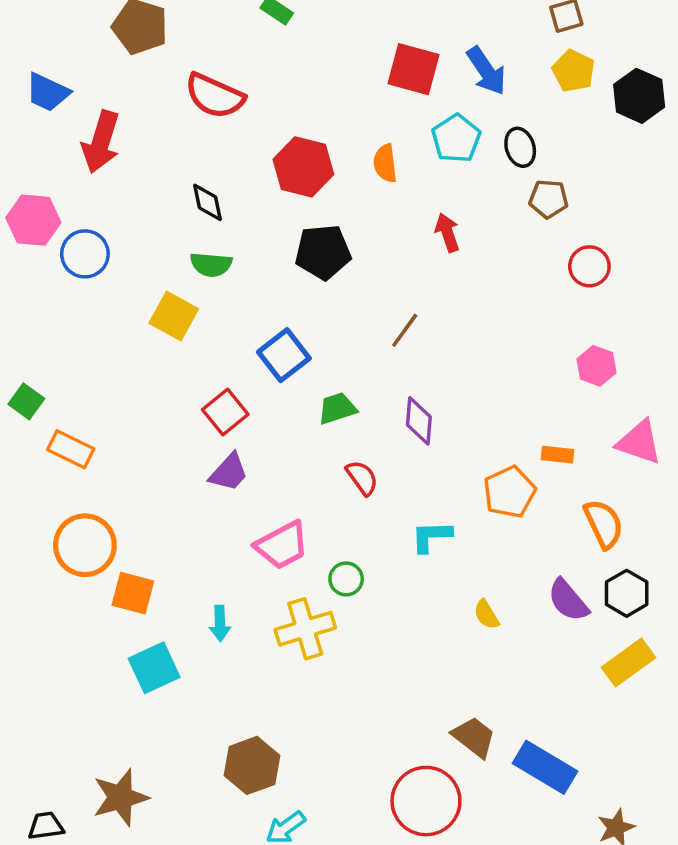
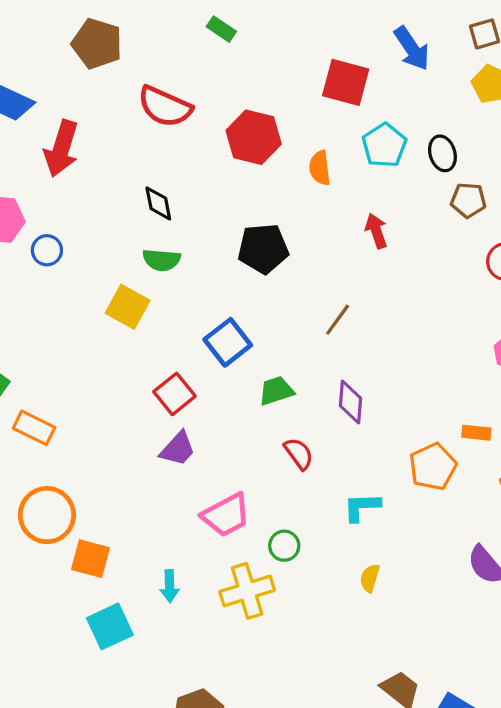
blue arrow: (486, 71) -> (412, 48), moved
red hexagon: (303, 167) -> (254, 137), moved
blue circle: (85, 254) -> (47, 250), size x0.7
yellow semicircle: (486, 614) -> (370, 578), moved, turned 48

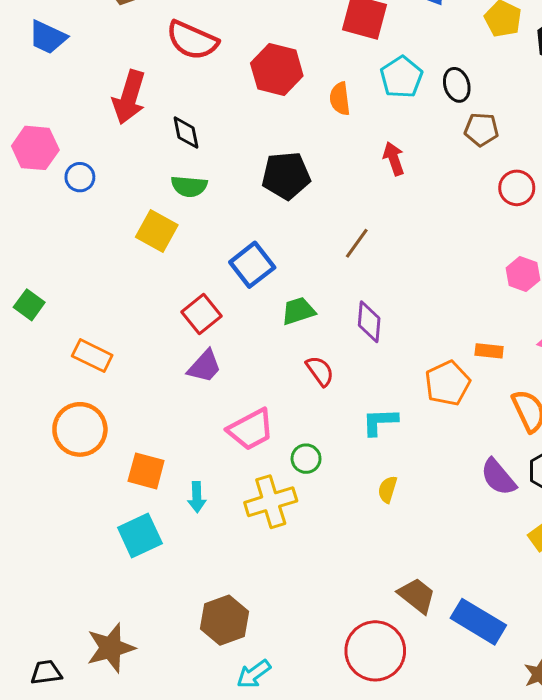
red arrow: (61, 149) -> (129, 97), moved
orange rectangle: (34, 428) -> (92, 356), moved
orange square: (91, 559) -> (146, 471), moved

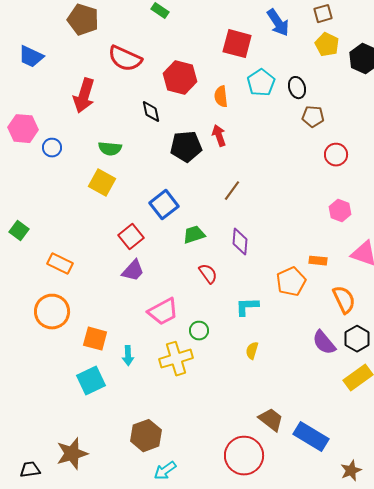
black diamond: (186, 133) -> (151, 112), moved
red arrow: (394, 159) -> (219, 136), moved
green semicircle: (189, 186) -> (110, 149), moved

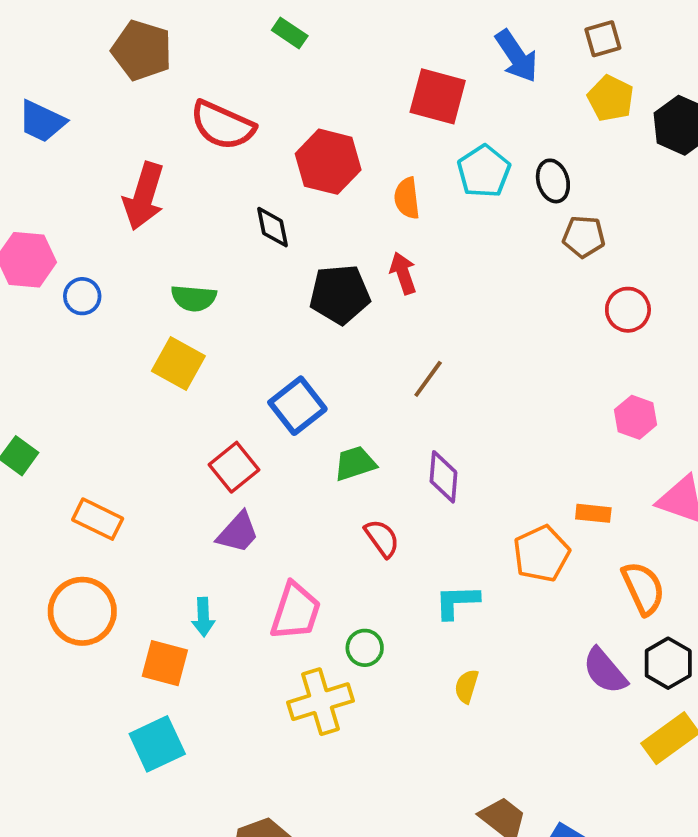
pink trapezoid: (163, 312) -> (296, 611), turned -44
cyan arrow: (128, 356) -> (203, 617), moved

